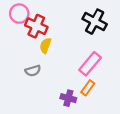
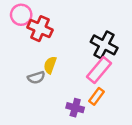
black cross: (95, 22) -> (104, 45), moved
yellow semicircle: (45, 46) -> (50, 65), moved

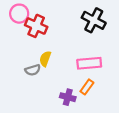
black cross: (104, 45) -> (94, 20), moved
pink rectangle: (99, 70) -> (89, 63), turned 45

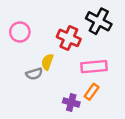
pink circle: (19, 14) -> (20, 32), moved
red cross: (36, 26) -> (69, 38), moved

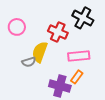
yellow semicircle: (47, 62) -> (40, 52), size x1.5
purple cross: (71, 102) -> (60, 86), size x1.5

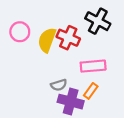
yellow semicircle: (40, 52) -> (47, 40), moved
gray semicircle: (29, 62) -> (59, 85), moved

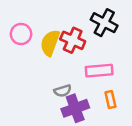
orange rectangle: (91, 91) -> (110, 100), moved, turned -49
purple cross: (71, 102) -> (75, 108), turned -35

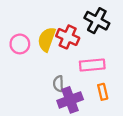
pink circle: (21, 34) -> (20, 44), moved
gray semicircle: (63, 91) -> (58, 84), turned 105

